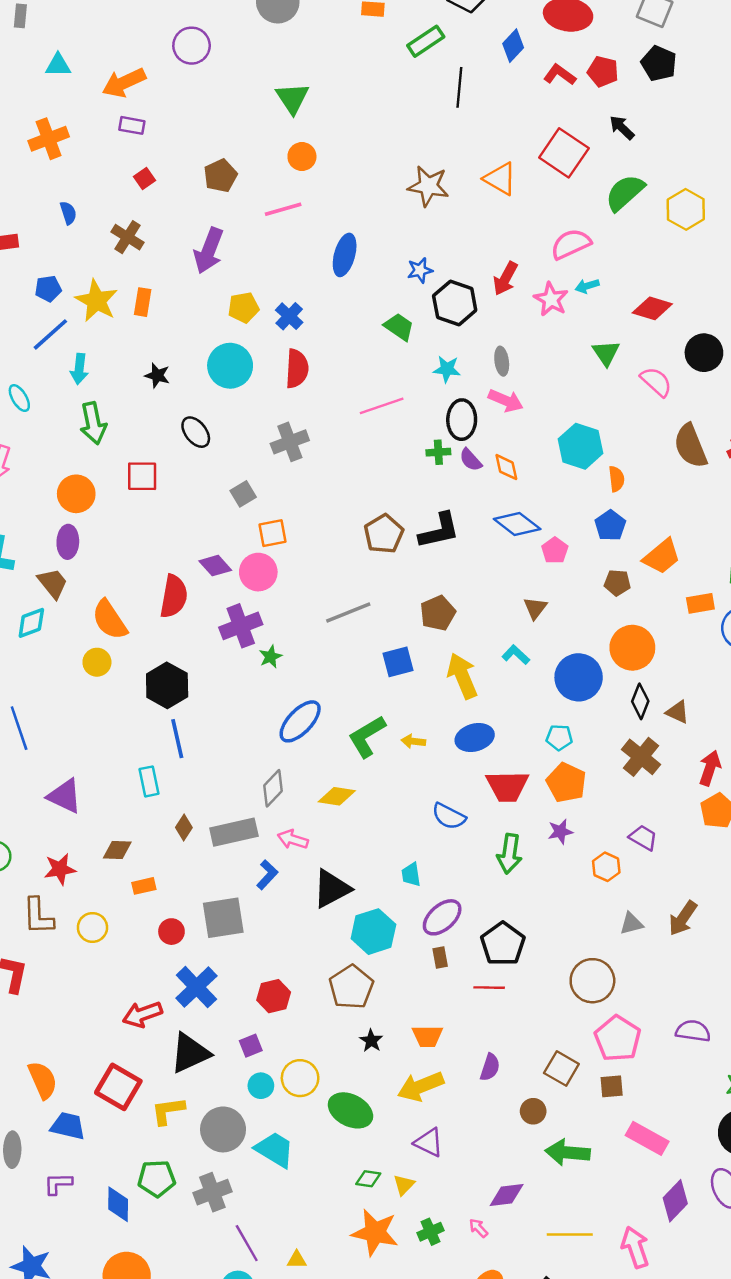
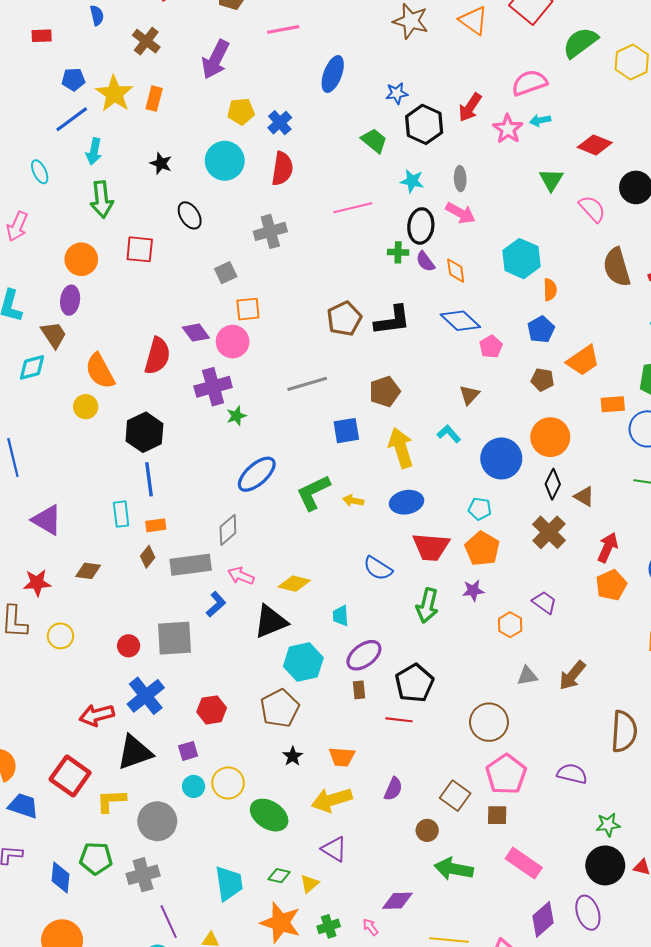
yellow diamond: (337, 796) -> (294, 584), moved
orange rectangle: (144, 886) -> (156, 525), moved
cyan trapezoid: (275, 1150) -> (229, 883), moved, turned 45

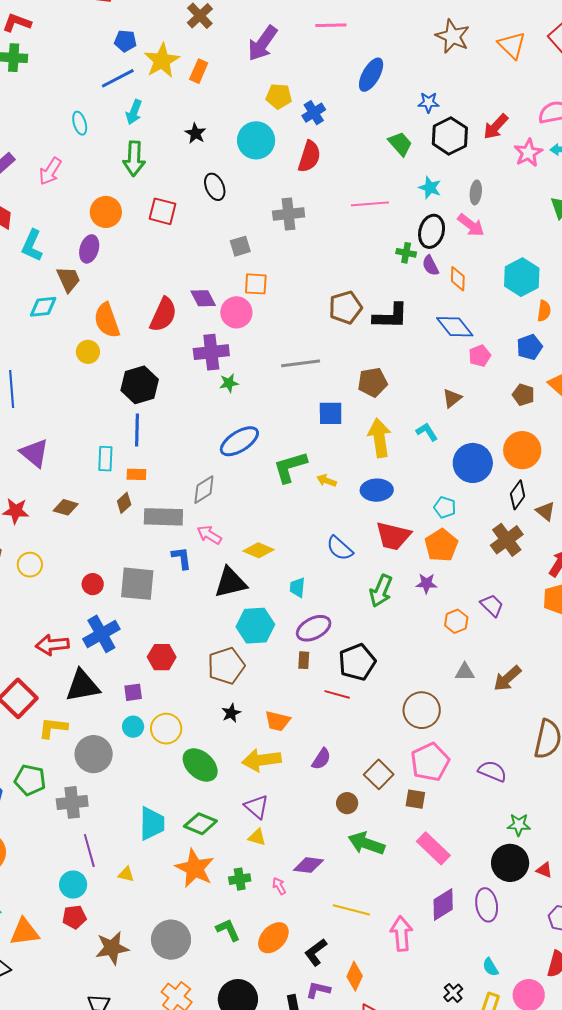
blue L-shape: (216, 604) -> (182, 558), turned -65
green diamond: (279, 876) -> (200, 824), size x1.5
yellow triangle: (309, 884) -> (257, 837), moved, turned 48

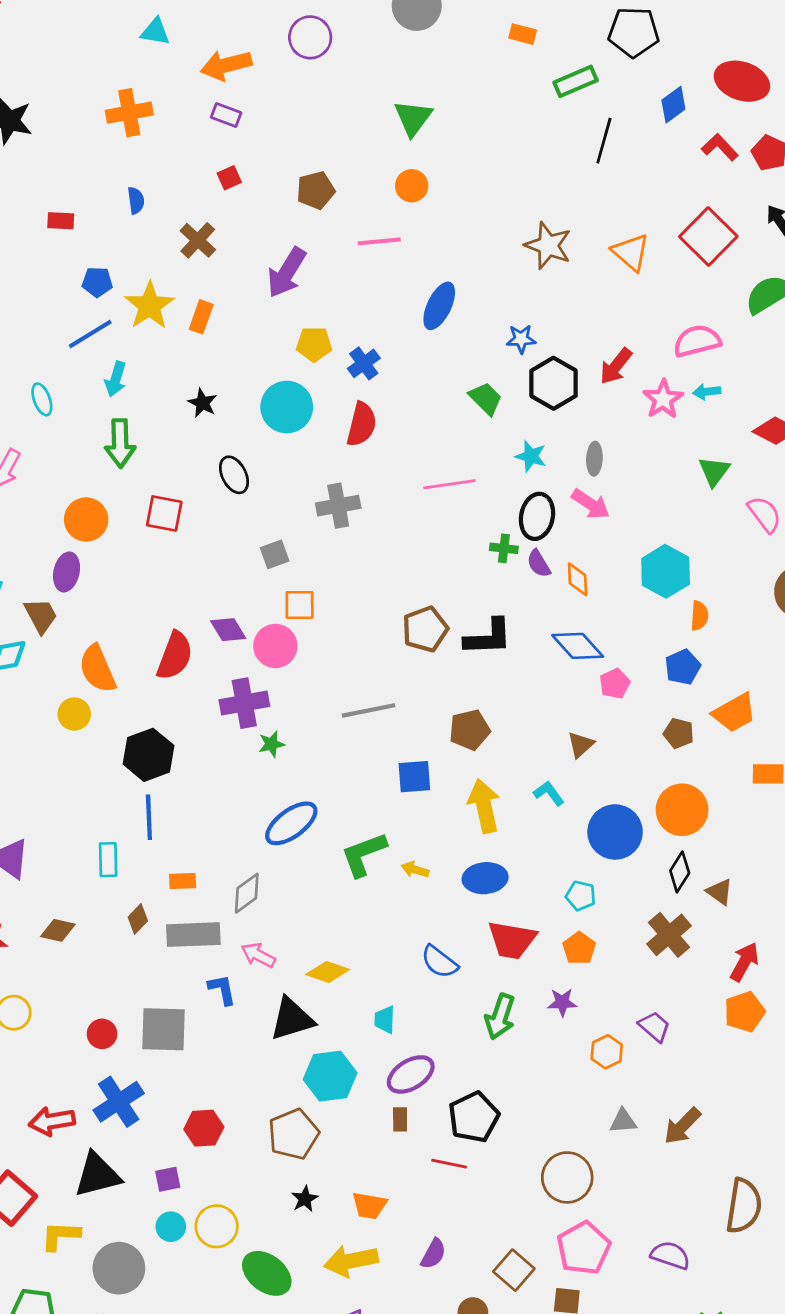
orange rectangle: (136, 474) -> (183, 881), moved
orange pentagon: (441, 545) -> (579, 948), size x0.7

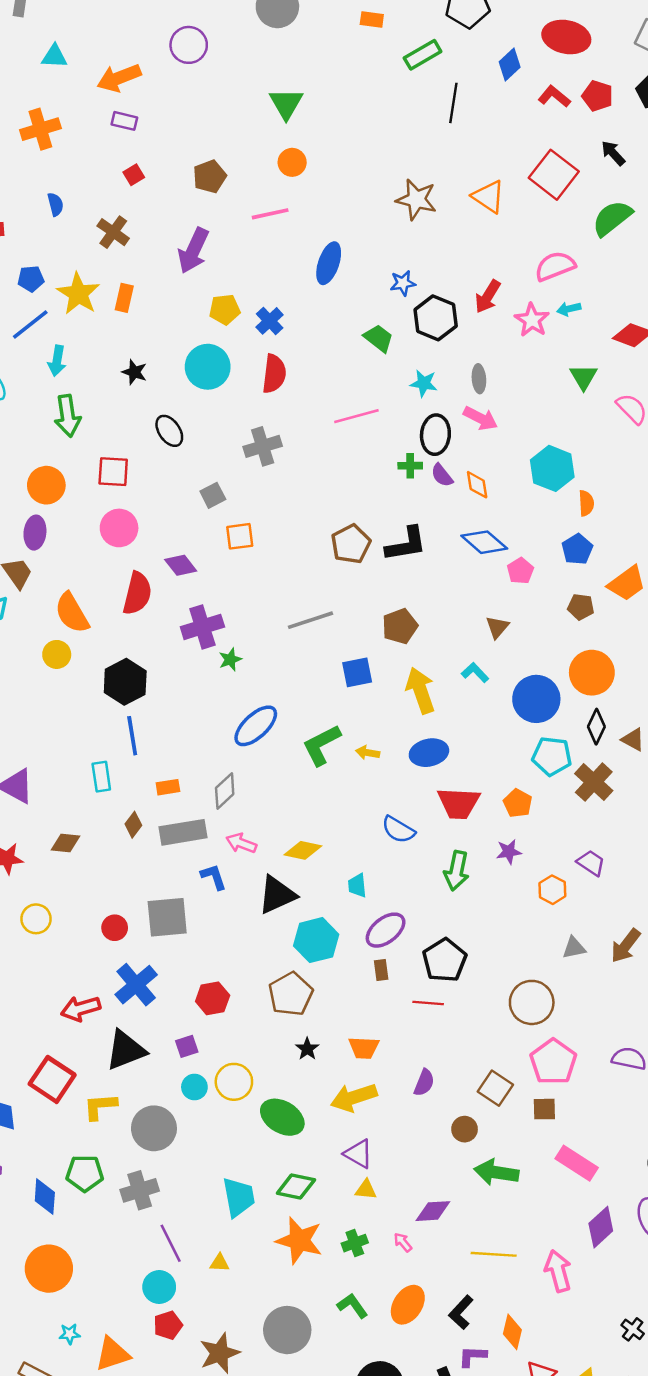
pink circle: (275, 646) -> (119, 528), moved
cyan pentagon: (581, 896) -> (552, 756), moved, size x1.5

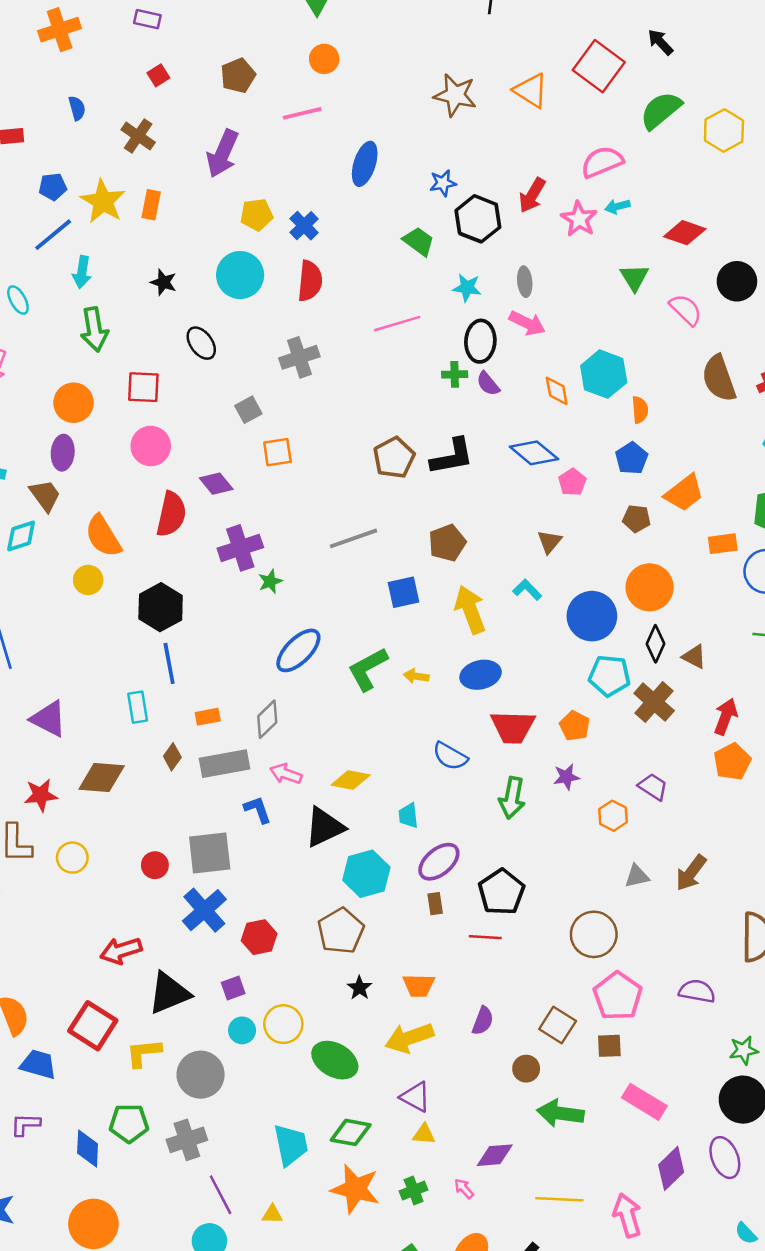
orange diamond: (477, 485) -> (557, 391), moved
brown diamond: (65, 843) -> (102, 777), size x1.5
blue cross: (136, 985) -> (204, 910), moved

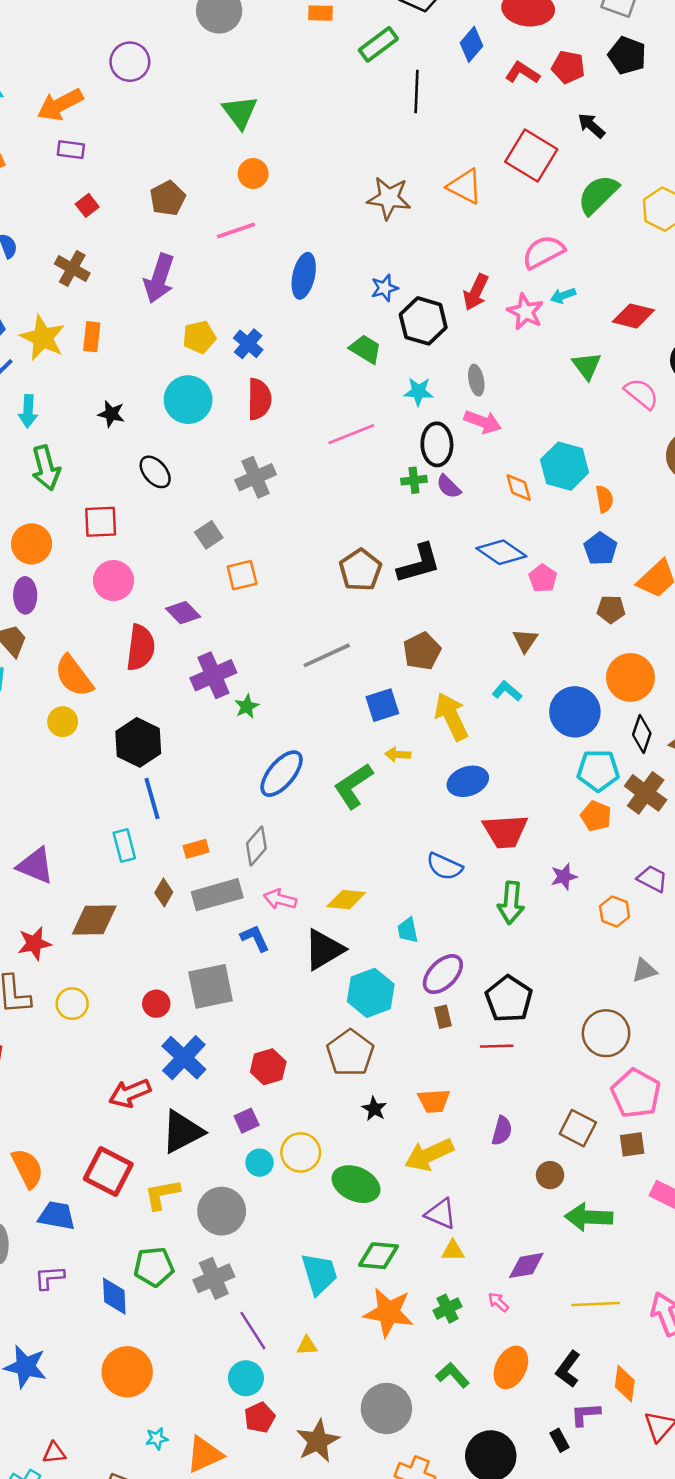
yellow arrow: (416, 676) -> (398, 754), moved
orange pentagon: (575, 726) -> (596, 816), moved
blue cross: (204, 910) -> (184, 1058), moved

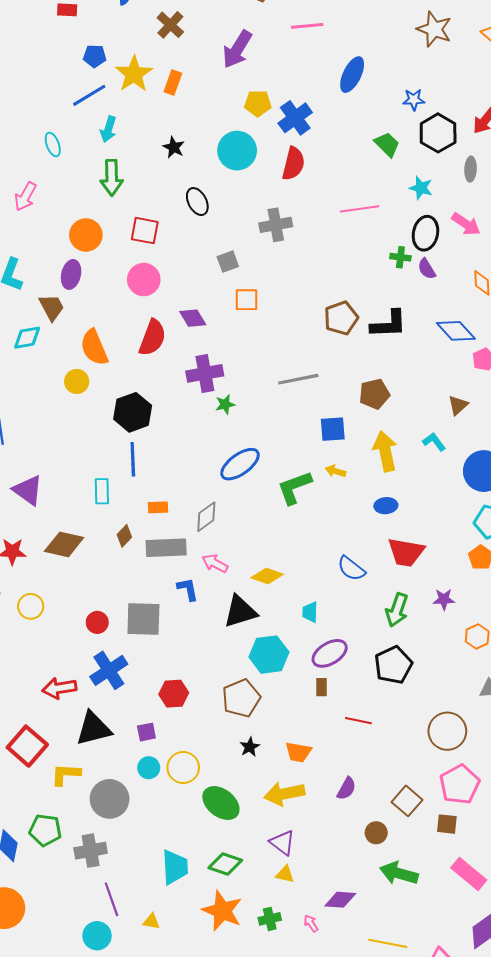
blue cross: (248, 344) -> (295, 118), size x1.4
gray ellipse: (476, 380) -> (471, 169), moved
blue ellipse: (468, 781) -> (386, 506), size x0.7
black pentagon: (509, 999) -> (393, 665), moved

